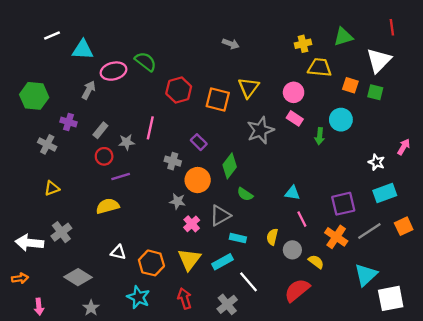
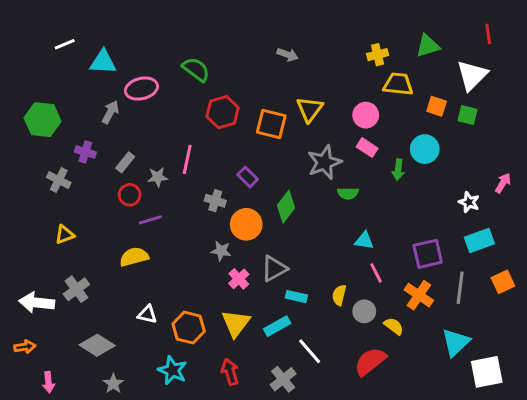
green semicircle: (145, 62) -> (196, 69), moved
green semicircle: (245, 194) -> (348, 193), moved, turned -35
gray line: (369, 231) -> (460, 288), turned -50

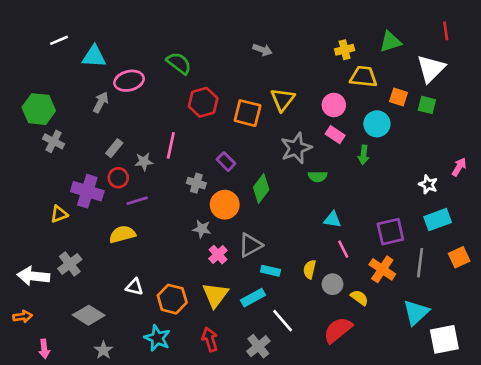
cyan circle: (425, 149) -> (377, 124), moved
purple cross: (85, 152) -> (87, 191), moved, size x1.6
gray cross: (59, 180) -> (54, 141), moved

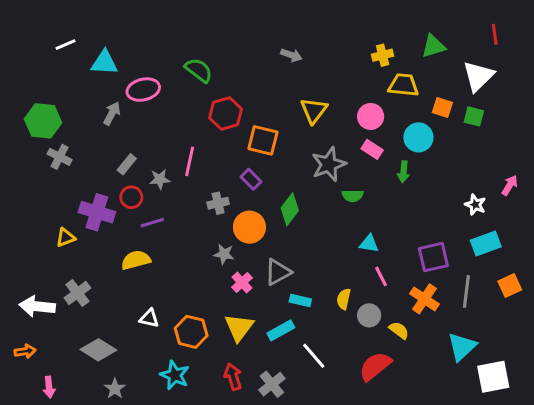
orange square: (248, 113) -> (263, 140), moved
gray cross: (196, 183) -> (218, 203), turned -30
gray cross: (258, 346) -> (272, 384), moved

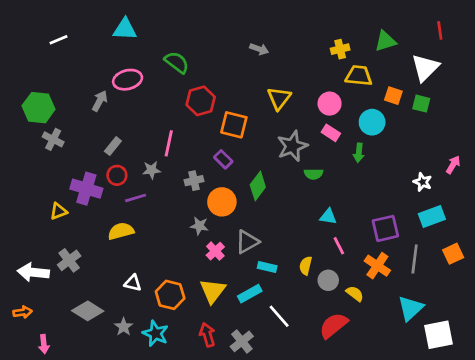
cyan triangle: (104, 63) -> (125, 29), moved
gray star: (160, 179) -> (151, 170), moved
gray star: (115, 389) -> (124, 327), moved

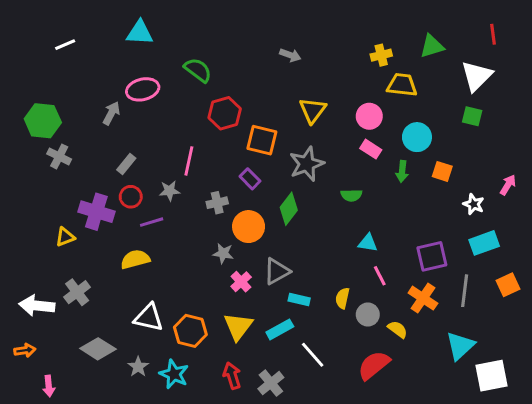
orange square: (393, 96) -> (442, 171), moved
gray star: (292, 146) -> (307, 164), moved
white triangle: (133, 283) -> (149, 317), size x1.5

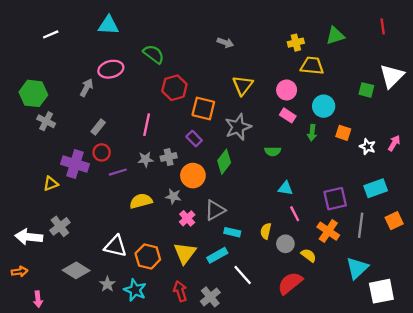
white triangle: (477, 76) -> (392, 76), moved
gray star: (170, 191) -> (146, 159), moved
white star: (474, 204) -> (368, 147), moved
yellow semicircle: (135, 259) -> (141, 201), moved

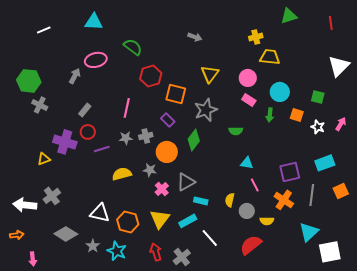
green triangle: (335, 36) -> (289, 16), moved
green square: (366, 90) -> (318, 97), moved
yellow semicircle: (309, 255) -> (267, 221), turned 144

